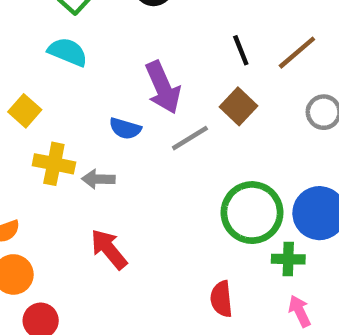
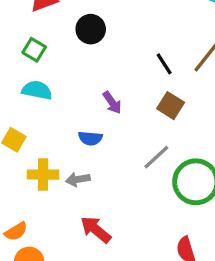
purple arrow: (163, 87) -> (112, 103), size x0.6
gray line: (190, 138) -> (156, 157), moved

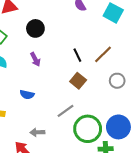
purple arrow: (112, 103) -> (35, 59), moved
gray arrow: (78, 179) -> (37, 132), moved

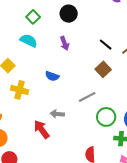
black line: (77, 55) -> (106, 45), turned -32
green circle: (88, 129) -> (106, 117), size x0.7

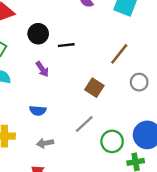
black line: (106, 45) -> (66, 45), moved, turned -32
gray arrow: (57, 114) -> (45, 143), moved

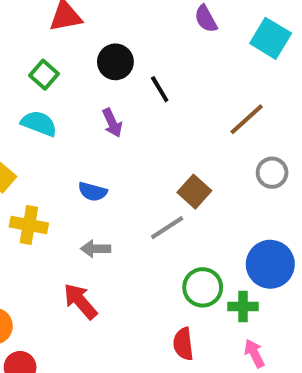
black line: (66, 45) -> (160, 89), turned 56
brown square: (94, 88) -> (194, 192), moved
green circle: (112, 141) -> (203, 287), moved

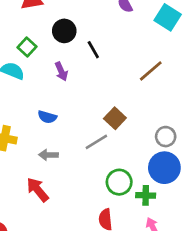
green square: (44, 75) -> (27, 47), moved
gray circle: (272, 173) -> (166, 137), moved

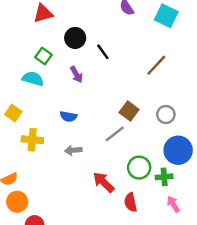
gray circle: (166, 137) -> (166, 115), moved
red arrow: (38, 190) -> (104, 182), moved

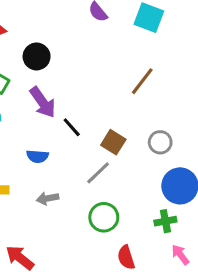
black line: (103, 52) -> (72, 127), moved
purple arrow: (76, 74) -> (43, 102), size x1.5
green circle: (139, 168) -> (104, 217), moved
red arrow: (104, 182) -> (20, 258), moved

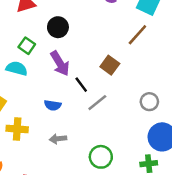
brown line: (142, 81) -> (137, 35), moved
brown square: (113, 142) -> (110, 65), moved
gray line: (98, 173) -> (97, 103), moved

